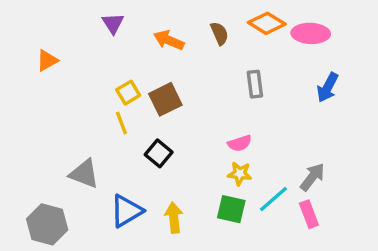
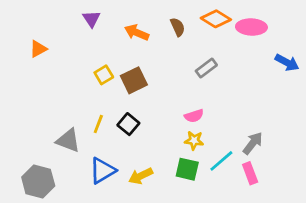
gray rectangle: (255, 84) -> (206, 68), turned 60
blue arrow: (328, 87) -> (287, 63), moved, turned -90
yellow line: (121, 123) -> (98, 124), moved, turned 42
yellow arrow: (174, 218) -> (141, 176), turned -110

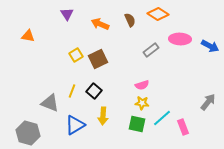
pink ellipse: (251, 27) -> (180, 39), moved
orange triangle: (38, 49) -> (28, 36), turned 40
gray arrow: (253, 143) -> (208, 102), moved
yellow arrow: (141, 176) -> (103, 116), moved, turned -60

